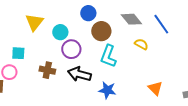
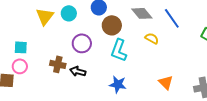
cyan circle: (60, 32) -> (69, 13), moved
cyan square: (18, 53) -> (21, 47), moved
black arrow: (79, 74) -> (78, 71), moved, size x0.7

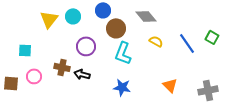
blue line: (172, 18) -> (187, 43), moved
pink circle: (20, 66) -> (34, 76), moved

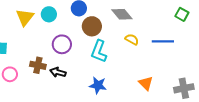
green square: (212, 37) -> (182, 14), moved
blue line: (187, 43) -> (163, 41), turned -55

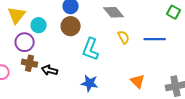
cyan circle: (49, 14) -> (39, 25), moved
brown circle: (92, 26) -> (71, 26), moved
yellow semicircle: (132, 39) -> (124, 37), turned 32
purple circle: (62, 44) -> (25, 42), moved

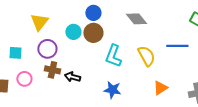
cyan circle: (39, 25) -> (73, 32), moved
yellow semicircle: (124, 37) -> (146, 56), moved, size x1.5
orange triangle: (138, 81) -> (160, 88), turned 42

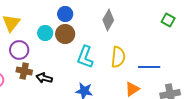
gray diamond: (136, 19) -> (108, 20), turned 70
blue line: (177, 46) -> (149, 67), moved
yellow semicircle: (146, 56) -> (118, 57), turned 35

